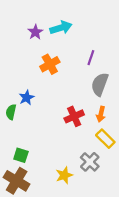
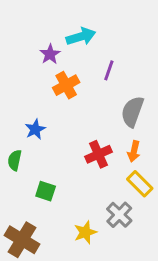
purple star: (35, 32) -> (50, 54), moved
purple line: (91, 58) -> (109, 70), moved
green semicircle: (11, 112) -> (15, 160), moved
green square: (21, 155) -> (46, 191), moved

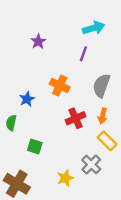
cyan arrow: (81, 36) -> (94, 28), moved
orange cross: (66, 85) -> (60, 86), moved, turned -36

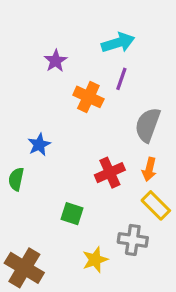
cyan arrow: (94, 28) -> (118, 43), moved
orange cross: (60, 86) -> (88, 97), moved
green square: (35, 146) -> (72, 214), moved
gray cross: (91, 165) -> (133, 240), turned -36

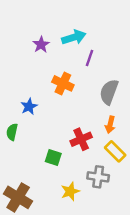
cyan arrow: (118, 43) -> (74, 37), moved
orange cross: (88, 97) -> (63, 83), moved
red cross: (110, 173) -> (81, 139), moved

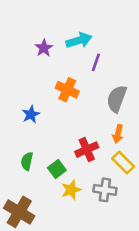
green semicircle: (12, 132) -> (27, 161), moved
green square: (53, 157) -> (57, 169), turned 35
yellow star: (70, 191) -> (71, 190), moved

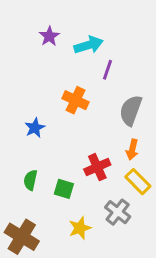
purple star: (44, 48) -> (49, 36), moved
green square: (57, 169) -> (64, 189), turned -36
yellow star: (71, 190) -> (80, 228), moved
gray cross: (105, 190) -> (118, 212), turned 30

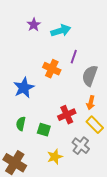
purple line: (107, 70) -> (74, 57), moved
blue star: (35, 128) -> (24, 88), size x1.5

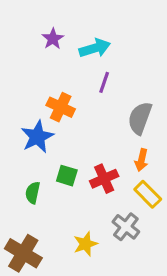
purple line: (74, 57) -> (104, 82), moved
orange cross: (52, 69) -> (61, 107), moved
green square: (44, 130) -> (67, 176), moved

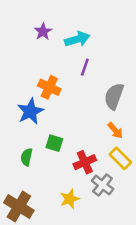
orange arrow: (141, 160) -> (115, 130), turned -54
red cross: (104, 179) -> (85, 162), moved

